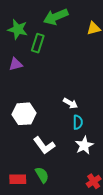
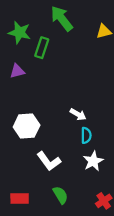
green arrow: (56, 17) -> (62, 18), turned 75
green semicircle: (42, 175) -> (60, 195), moved

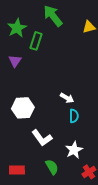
green star: (20, 32) -> (17, 28), turned 30
purple triangle: (17, 71) -> (15, 61), turned -40
white star: (93, 161) -> (74, 150), moved

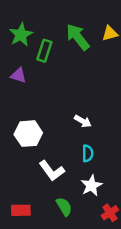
green arrow: (53, 16) -> (78, 37), moved
purple triangle: (15, 61) -> (18, 75), turned -48
cyan semicircle: (74, 116) -> (88, 153), moved

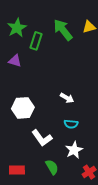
cyan semicircle: (88, 153) -> (71, 124), turned 96

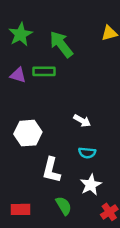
green arrow: (63, 30) -> (61, 44), moved
green rectangle: (36, 41) -> (44, 71), moved, turned 72
white L-shape: (42, 138) -> (51, 170), turned 50

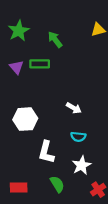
green arrow: (61, 44) -> (55, 40), size x0.7
purple triangle: (18, 75) -> (16, 67), turned 32

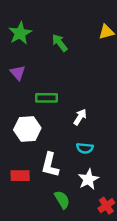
green rectangle: (40, 64) -> (46, 98), moved
white arrow: (74, 108) -> (80, 117), turned -88
red rectangle: (19, 187) -> (20, 176), moved

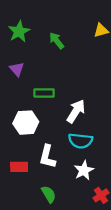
white arrow: (80, 117) -> (76, 111), size x1.5
cyan semicircle: (85, 148) -> (80, 141), size x1.5
green semicircle: (62, 200) -> (49, 194), moved

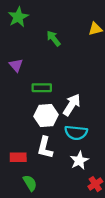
green star: (19, 32) -> (18, 17), moved
white hexagon: (26, 123) -> (46, 116), moved
green semicircle: (49, 194) -> (30, 183), moved

